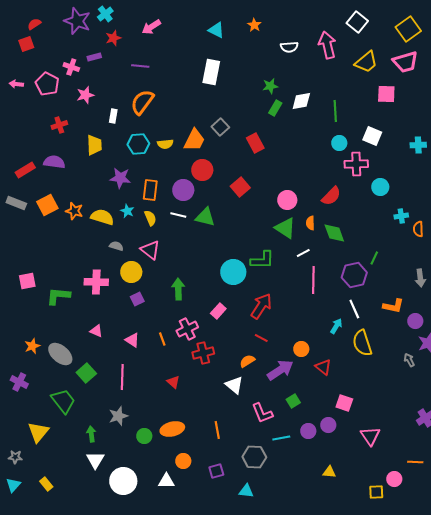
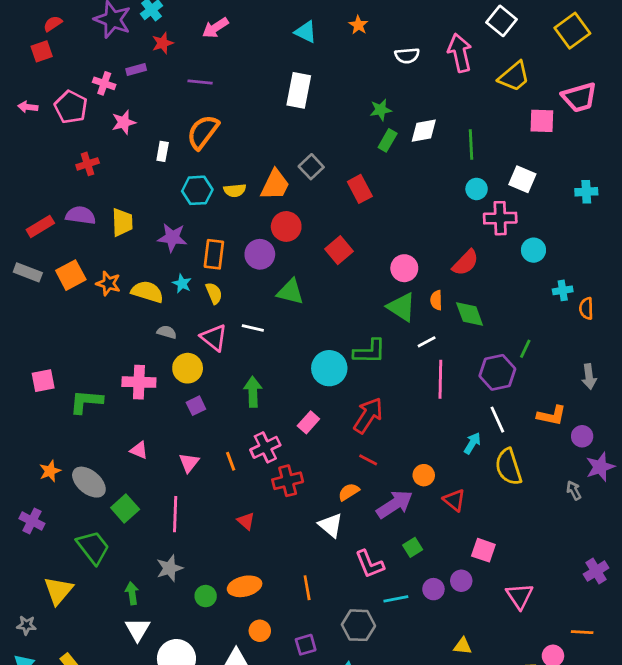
pink trapezoid: (405, 62) -> (579, 97), moved
yellow trapezoid: (94, 145) -> (122, 222), moved
white line: (178, 215) -> (253, 328), moved
pink triangle: (132, 340) -> (189, 463), turned 35

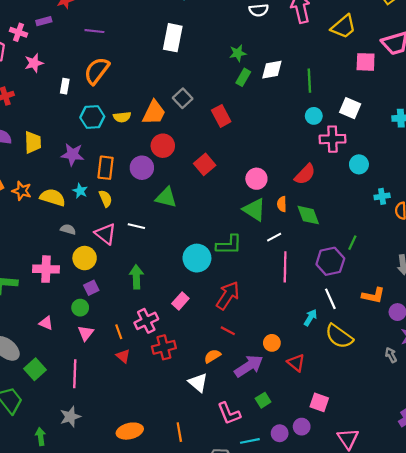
yellow semicircle: (508, 467) -> (339, 336), turned -36
red triangle: (246, 521) -> (123, 356), moved
green circle: (206, 596) -> (80, 308), moved

